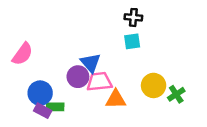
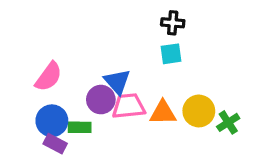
pink semicircle: (22, 54) -> (49, 77), moved
orange triangle: (116, 99) -> (163, 113), moved
green rectangle: (55, 107) -> (80, 127), moved

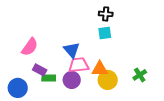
purple circle: (101, 100) -> (72, 80), moved
yellow circle: (199, 111) -> (108, 80), moved
blue circle: (52, 121) -> (18, 88), moved
purple rectangle: (55, 144) -> (40, 70), moved

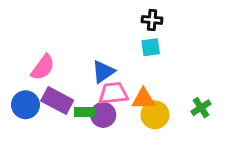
blue triangle: (72, 50) -> (103, 72), turned 36
purple rectangle: (40, 70) -> (57, 100), size x1.5
green rectangle: (49, 78) -> (84, 112), moved
blue circle: (18, 88) -> (26, 105), moved

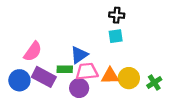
green rectangle: (84, 112) -> (65, 69), moved
yellow circle: (155, 115) -> (129, 78), moved

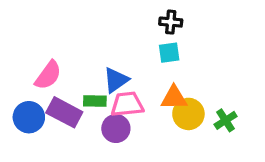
orange triangle: (110, 76) -> (174, 98), moved

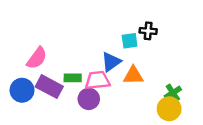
black cross: (171, 22) -> (148, 31), moved
blue triangle: (116, 80) -> (111, 62), moved
yellow circle: (188, 114) -> (169, 109), moved

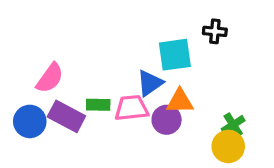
black cross: (148, 31) -> (215, 31), moved
cyan square: (130, 41) -> (175, 55), size x1.5
purple circle: (89, 99) -> (167, 120), moved

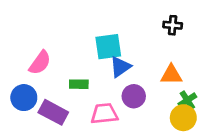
cyan square: (175, 55) -> (108, 47), moved
orange triangle: (180, 101) -> (171, 75), moved
pink trapezoid: (131, 108) -> (104, 114), moved
purple rectangle: (66, 116) -> (53, 112), moved

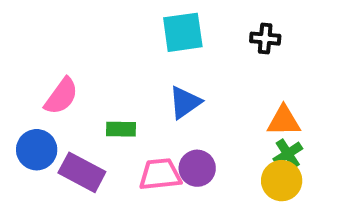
cyan square: (108, 47) -> (183, 32), moved
orange triangle: (171, 75) -> (284, 121), moved
purple circle: (134, 96) -> (197, 168), moved

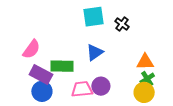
black cross: (265, 39) -> (122, 24), moved, turned 32
green rectangle: (121, 129) -> (62, 66), size x1.5
blue circle: (37, 150) -> (42, 91), moved
purple rectangle: (82, 172) -> (41, 75), moved

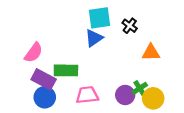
blue triangle: (95, 52) -> (94, 38), moved
orange triangle: (145, 62) -> (151, 53), moved
green cross: (147, 79) -> (140, 88), moved
purple circle: (101, 86) -> (125, 95), moved

